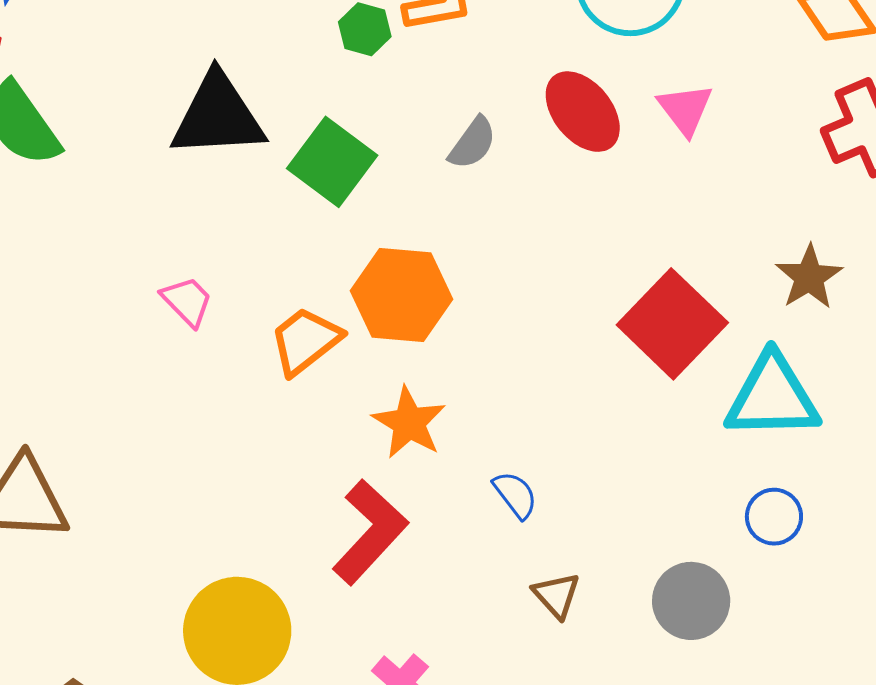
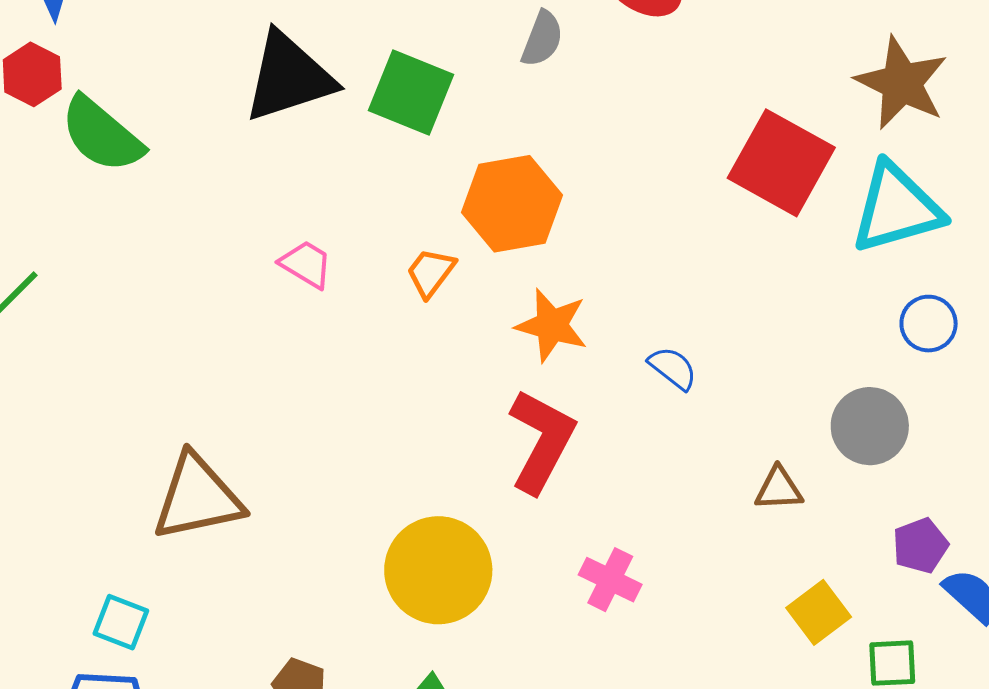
brown star: (809, 277) -> (902, 83), size x1.4
orange trapezoid: (305, 341) -> (431, 272), size x0.7
brown triangle: (556, 595) -> (779, 489), moved, turned -36

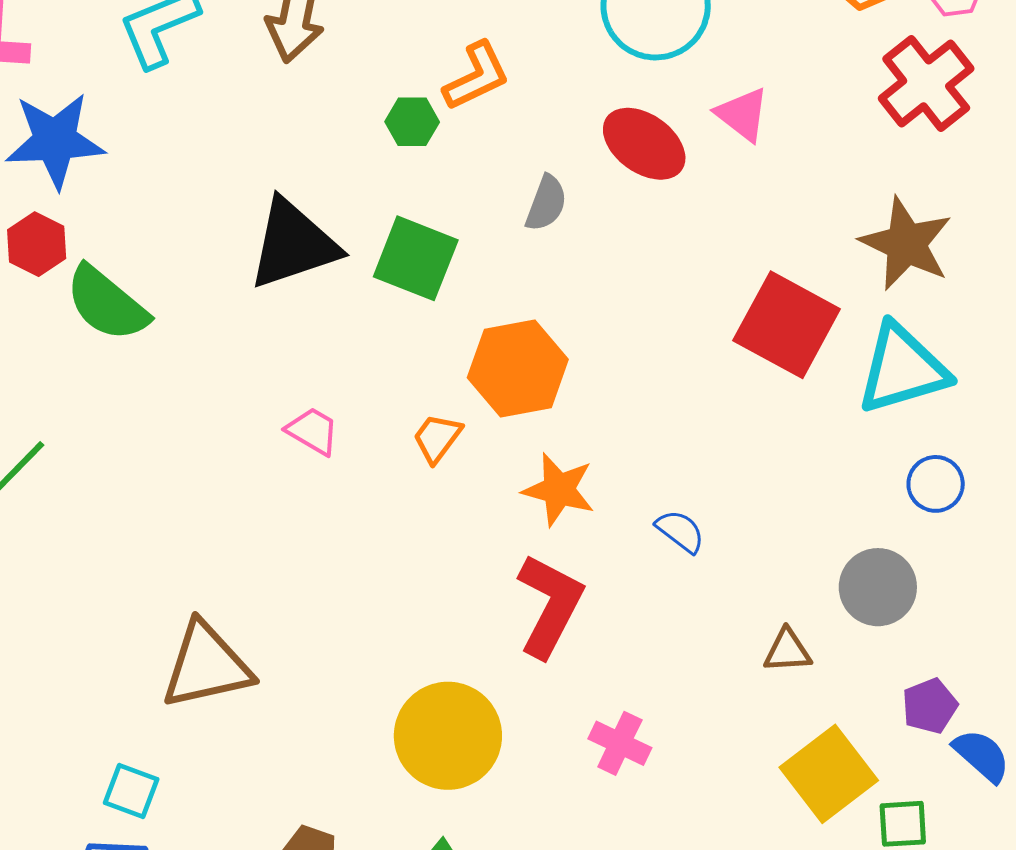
yellow square: (819, 612) -> (829, 774), size x1.5

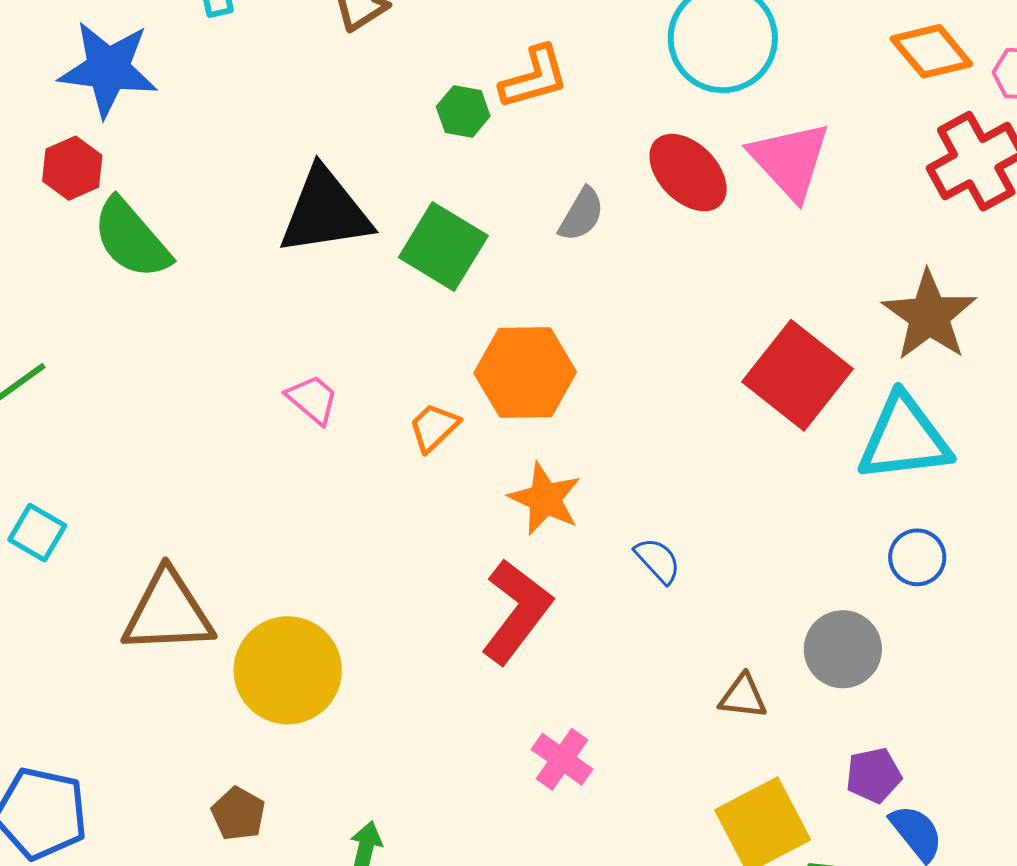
pink triangle: (742, 114) -> (790, 160), size x1.5
yellow circle: (448, 736) -> (288, 670), moved
cyan square: (131, 791) -> (37, 533), moved

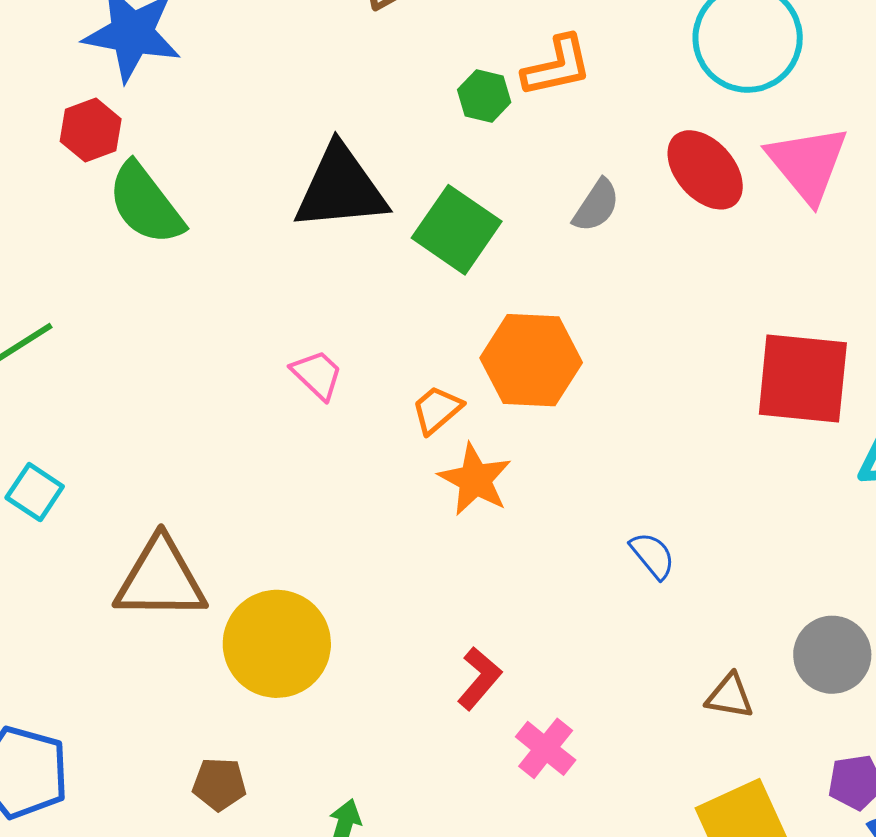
red square: (798, 375) -> (803, 379), turned -36
orange star: (545, 499) -> (475, 480), moved
red L-shape: (516, 611) -> (479, 678), moved, size x0.6
brown pentagon: (238, 814) -> (219, 784), turned -30

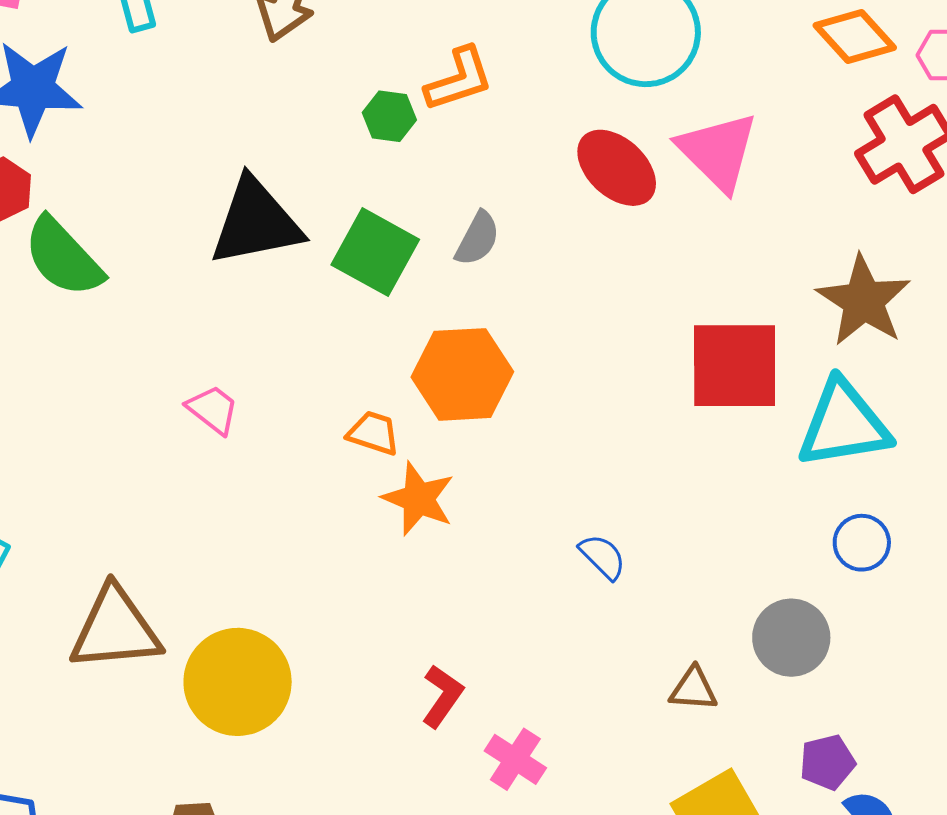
gray semicircle: (596, 206) -> (478, 239), moved
pink trapezoid: (317, 375) -> (213, 410), moved
orange trapezoid: (437, 410) -> (373, 433), turned 64

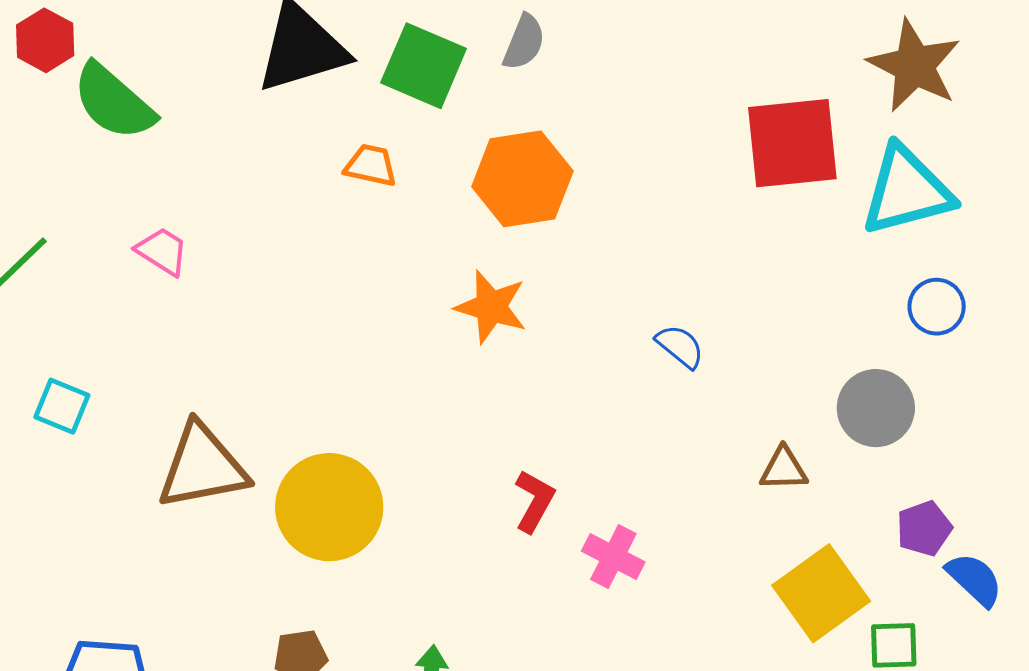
pink trapezoid: (213, 410) -> (162, 251), moved
orange trapezoid: (373, 433) -> (371, 165), moved

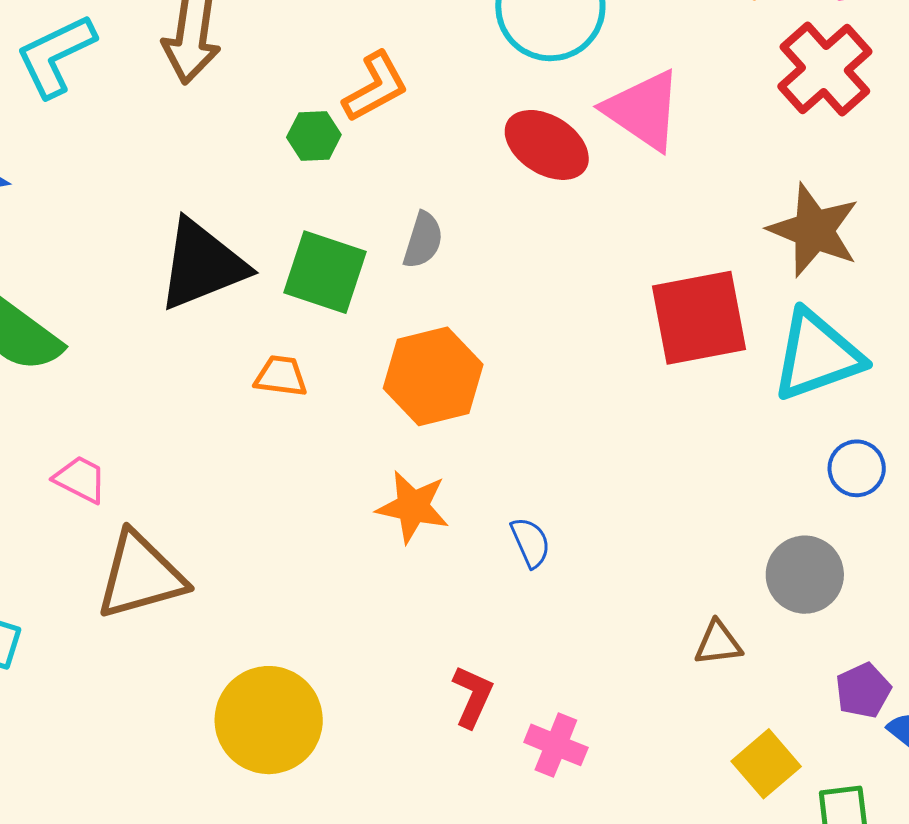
blue semicircle: (680, 346) -> (530, 542), moved, turned 32
brown triangle: (202, 467) -> (140, 576), moved
yellow square: (821, 593) -> (766, 764), size x0.7

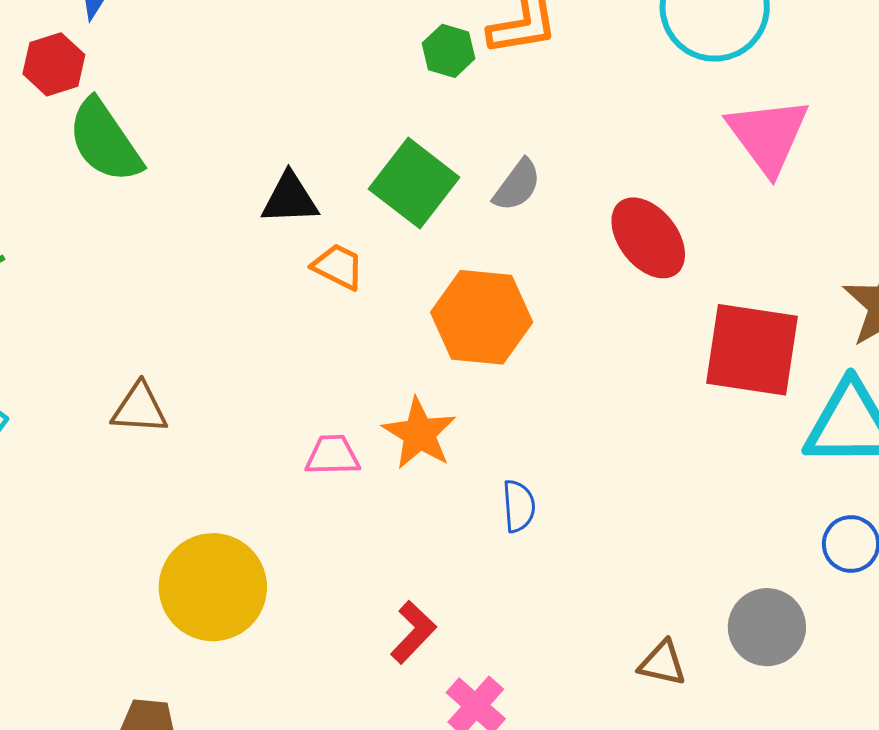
red ellipse: (547, 145) -> (648, 238), moved
black triangle: (202, 265) -> (290, 199), moved, size x0.6
pink trapezoid: (80, 479) -> (333, 455), moved, turned -48
brown triangle: (140, 576) -> (140, 408), size x0.6

